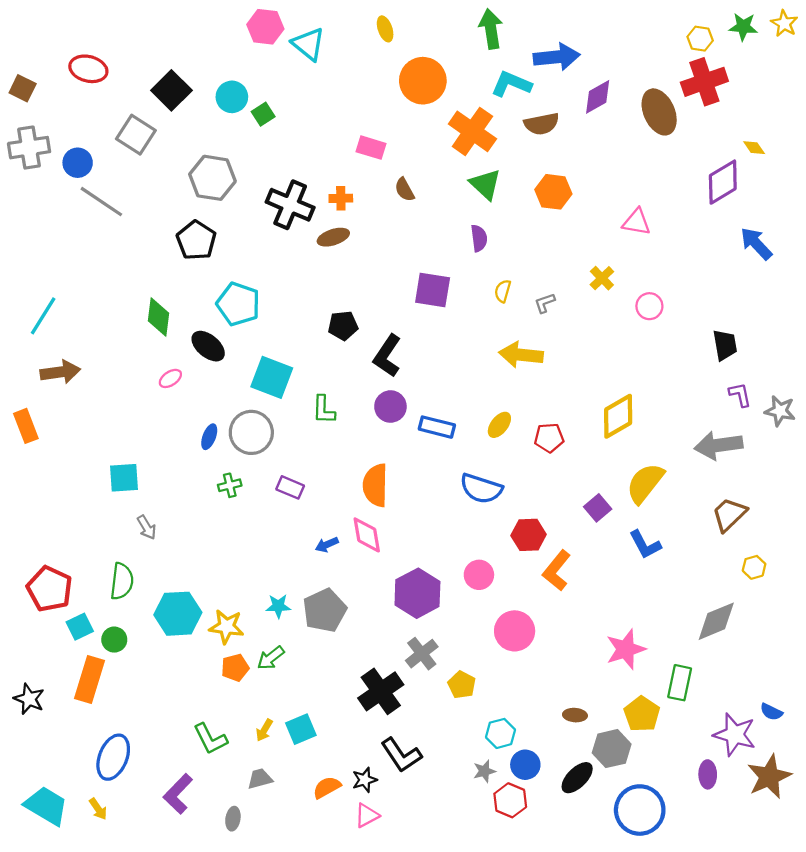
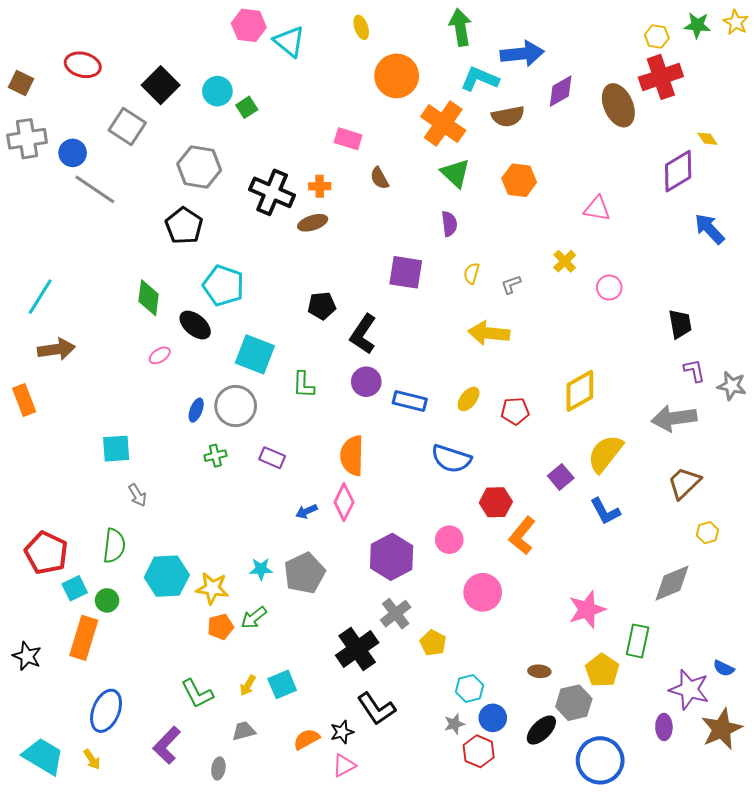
pink diamond: (367, 535) -> (344, 502), turned 36

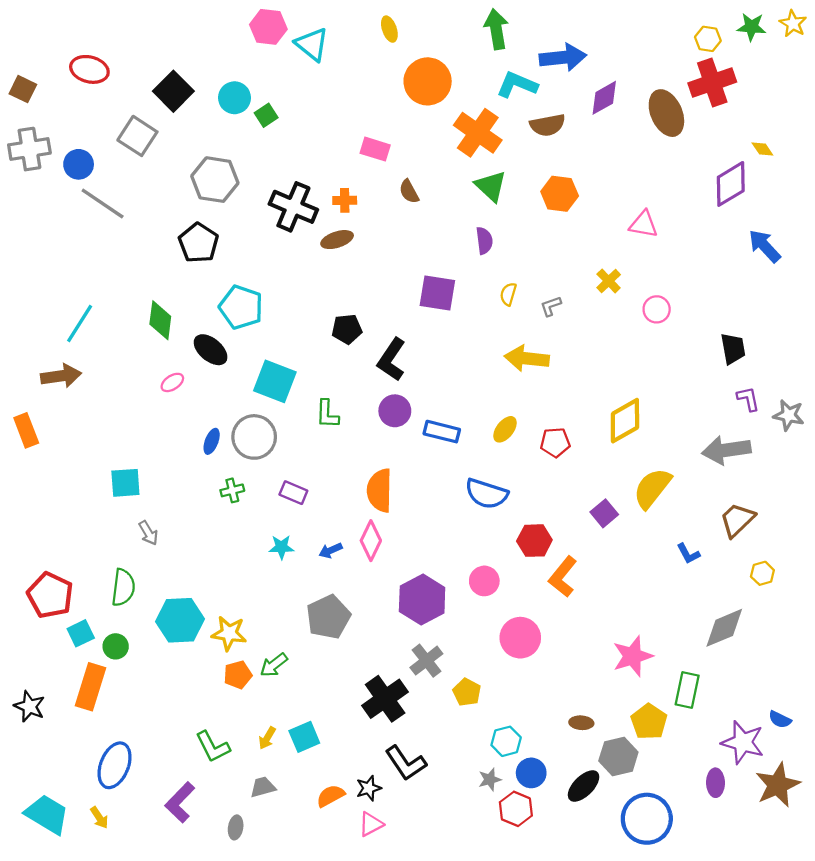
cyan line: (40, 297) -> (80, 324), moved
blue L-shape: (605, 511) -> (688, 554), moved, size x0.7
cyan star: (261, 569) -> (281, 547), moved

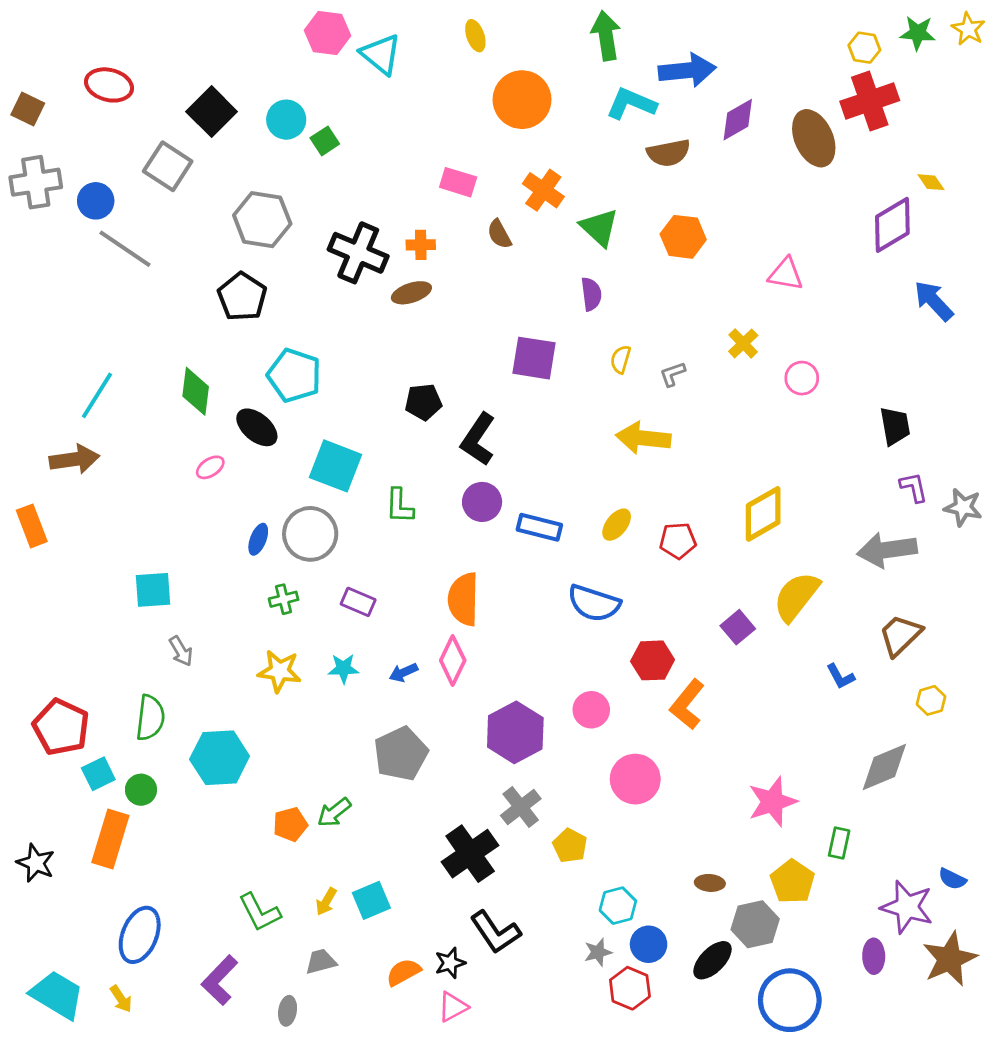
orange cross: (478, 133) -> (543, 190), moved, size x0.7
yellow star: (229, 633) -> (280, 671), moved
green rectangle: (687, 690) -> (839, 843), size x0.7

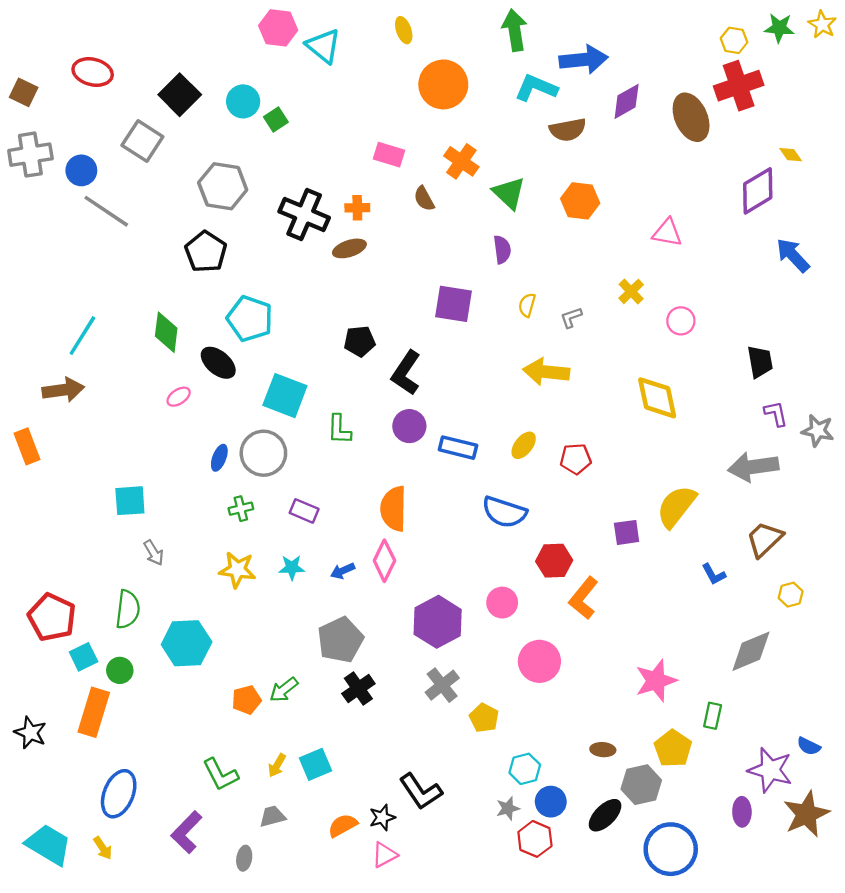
yellow diamond: (763, 514) -> (657, 398), moved, turned -72
purple square: (738, 627) -> (627, 532), turned 32
black cross: (470, 854) -> (358, 689), moved, size x0.7

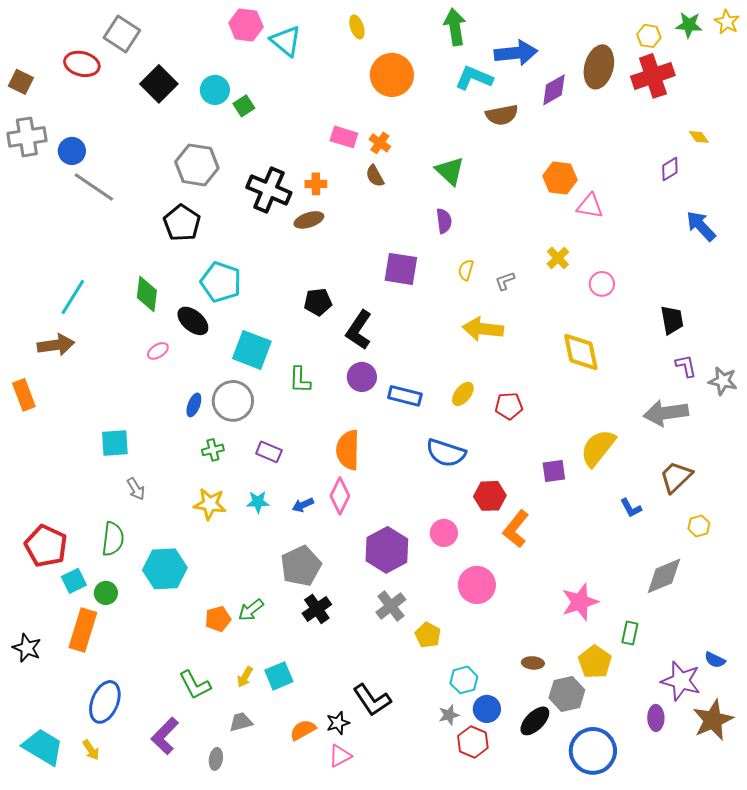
brown ellipse: (691, 117) -> (599, 67), moved, turned 39
gray square: (142, 141) -> (122, 34), moved
orange cross: (461, 161) -> (380, 143), moved, size x0.7
purple diamond: (758, 191) -> (670, 169), size x0.6
orange hexagon: (580, 201) -> (560, 178), moved

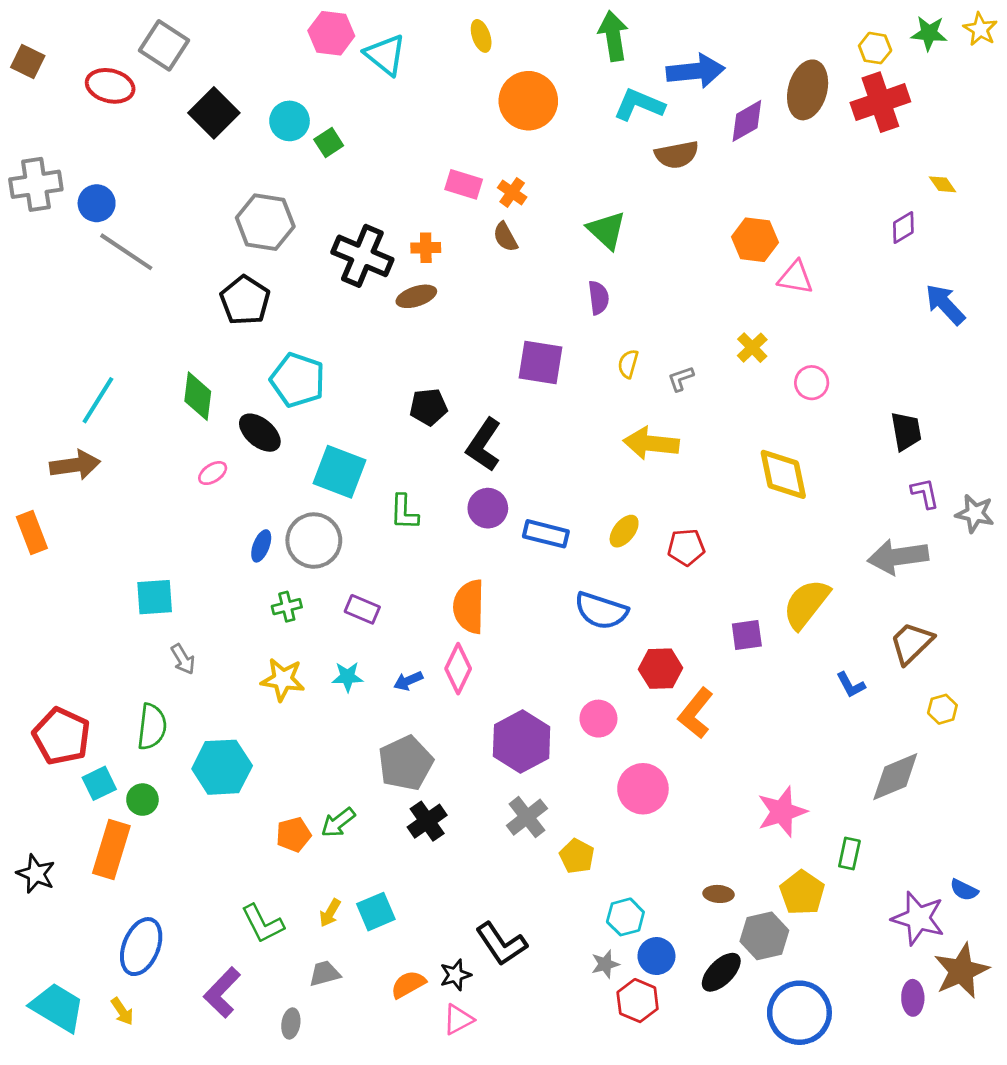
brown square: (21, 82) -> (28, 62), moved
purple ellipse: (656, 718) -> (913, 998), moved

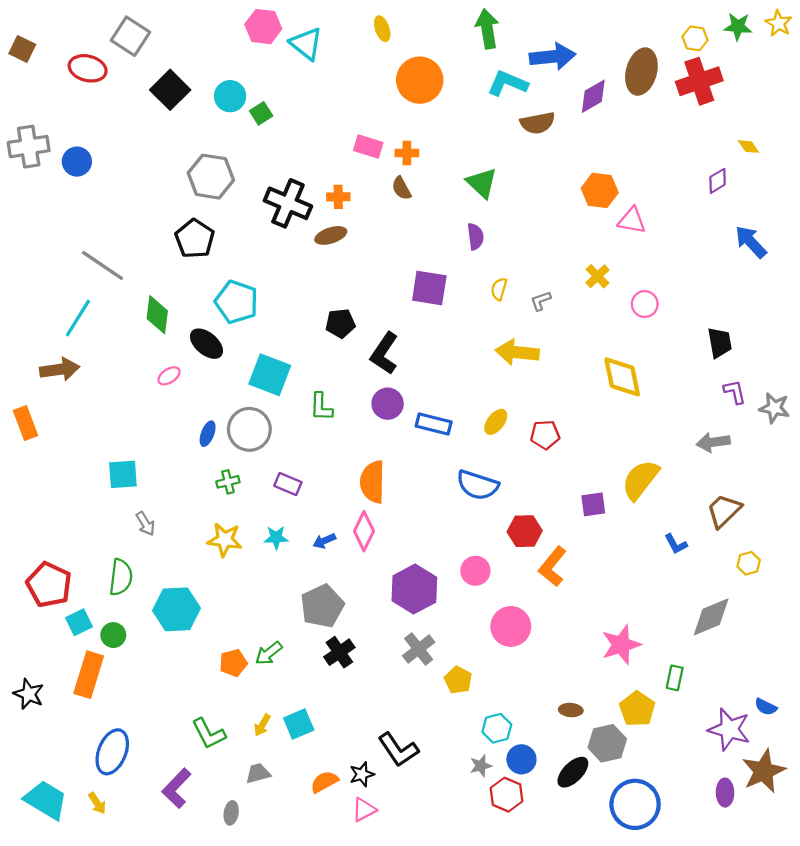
orange cross: (512, 192) -> (407, 153), turned -35
gray line: (126, 252) -> (103, 265), moved
gray arrow: (898, 557) -> (713, 442), size x0.7

